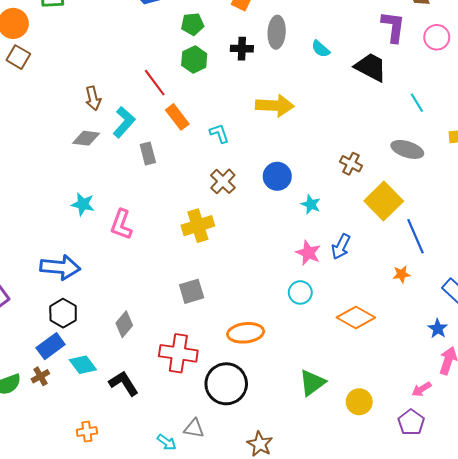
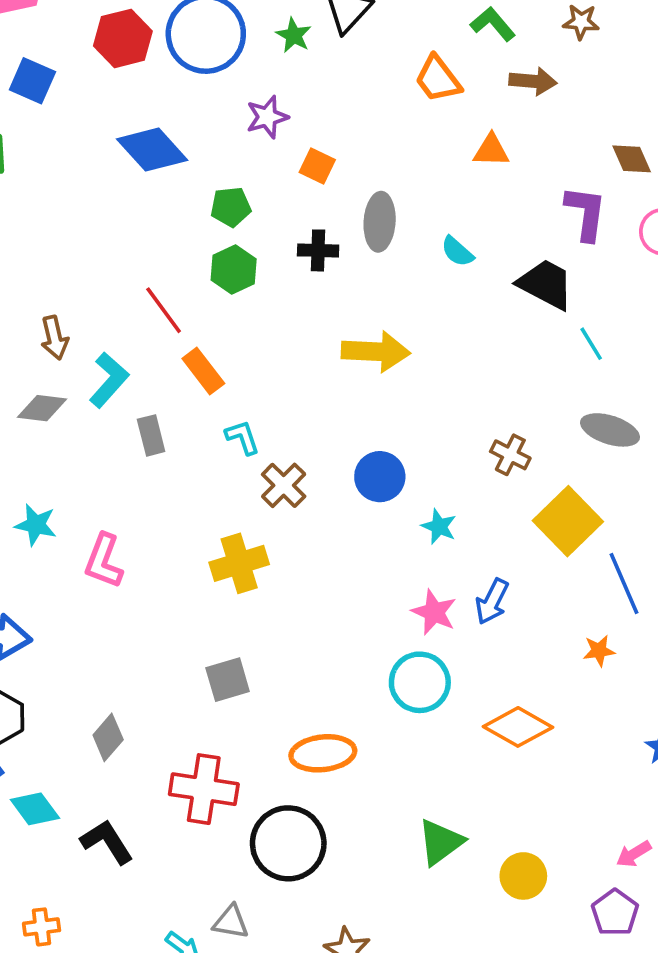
cyan line: (417, 103) -> (591, 344), moved
cyan L-shape: (219, 133) -> (243, 437), moved
cyan circle: (300, 292) -> (420, 682), size x1.4

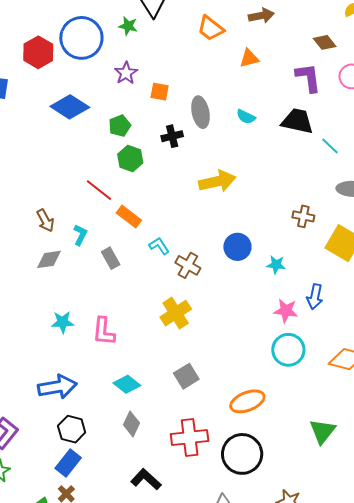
cyan L-shape: (109, 380) -> (80, 235), size x0.7
cyan diamond: (35, 809) -> (127, 384), moved

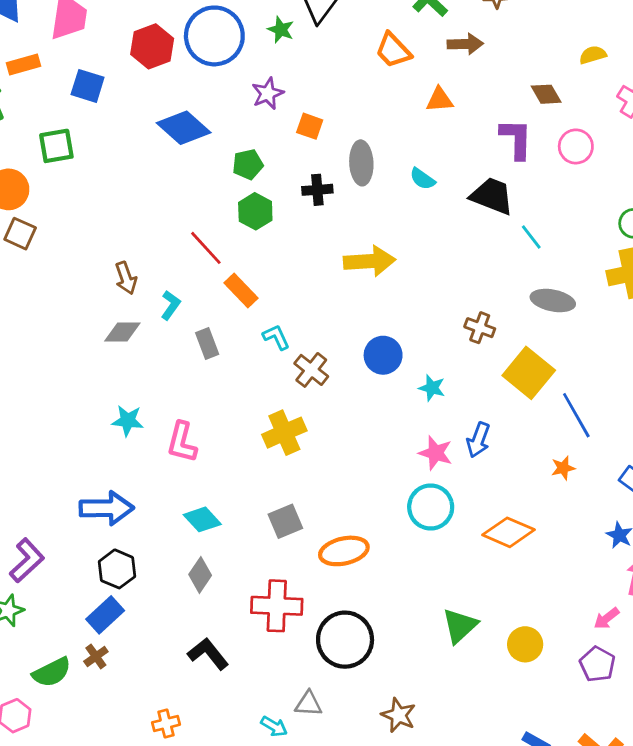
orange ellipse: (247, 401) -> (344, 551), moved

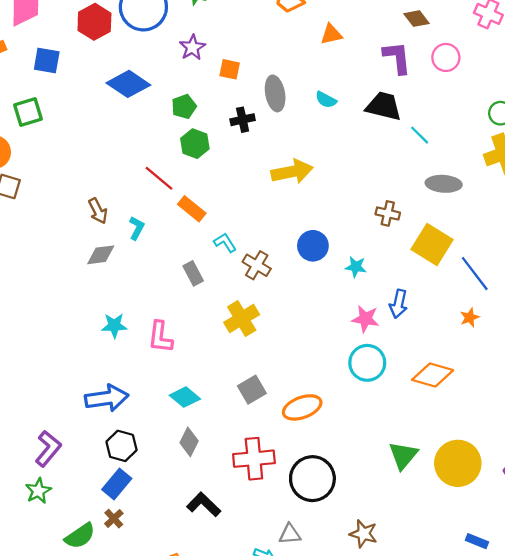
gray rectangle: (207, 344) -> (193, 273), moved
yellow circle: (525, 644) -> (458, 463), size x1.6

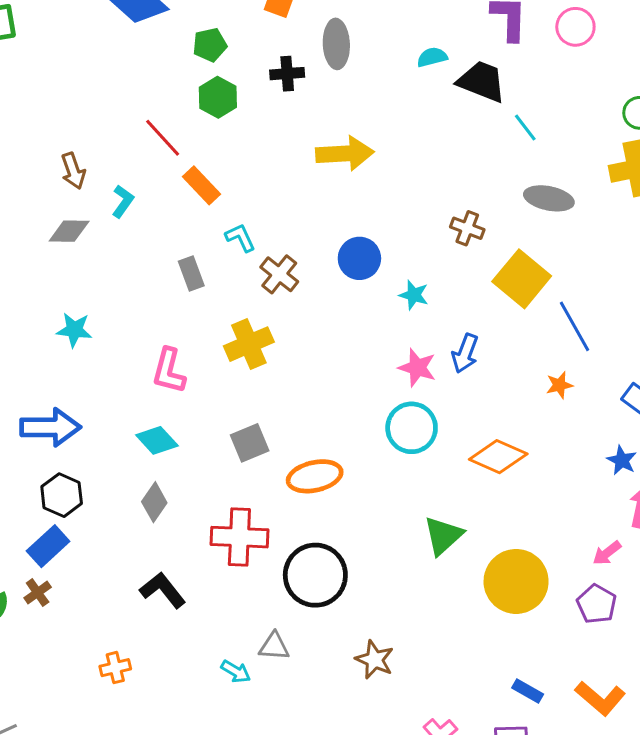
cyan semicircle: (326, 100) -> (432, 57), moved, turned 130
pink L-shape: (160, 337) -> (169, 371), moved
green triangle: (403, 455) -> (443, 536), moved

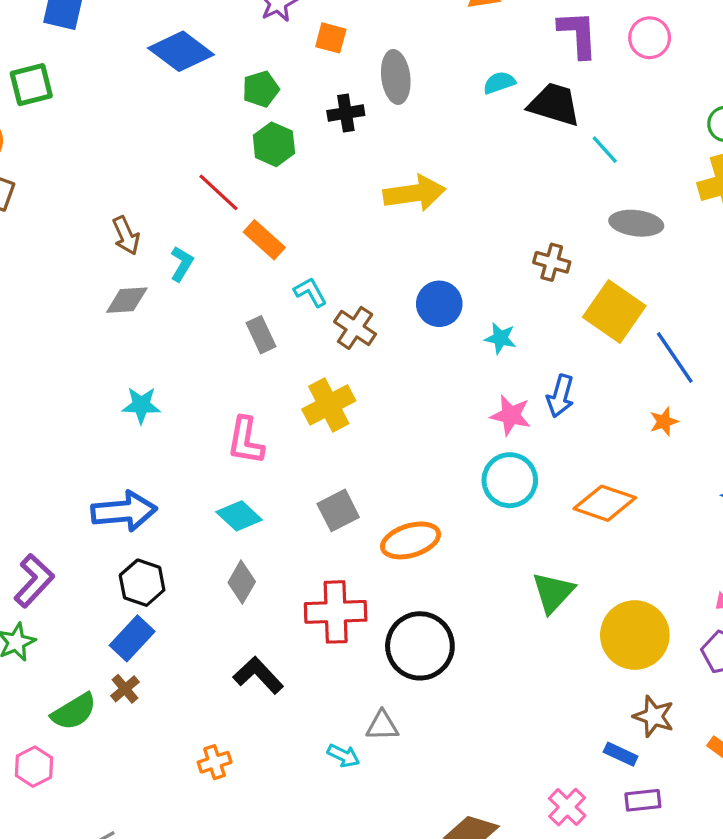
brown star: (375, 660) -> (654, 716), moved
blue rectangle: (528, 691) -> (621, 754), moved

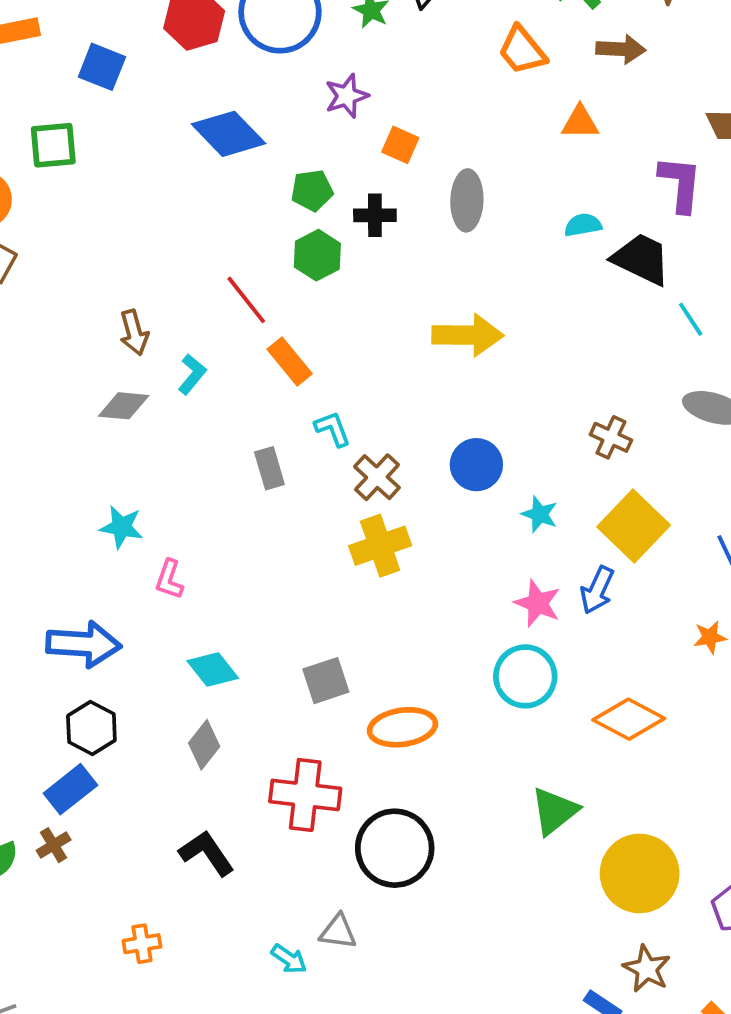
black cross: (346, 113) -> (375, 215), moved
yellow square: (614, 311) -> (634, 526), moved
yellow cross: (329, 405) -> (380, 546), moved
pink L-shape: (246, 441) -> (169, 579), moved, size x0.7

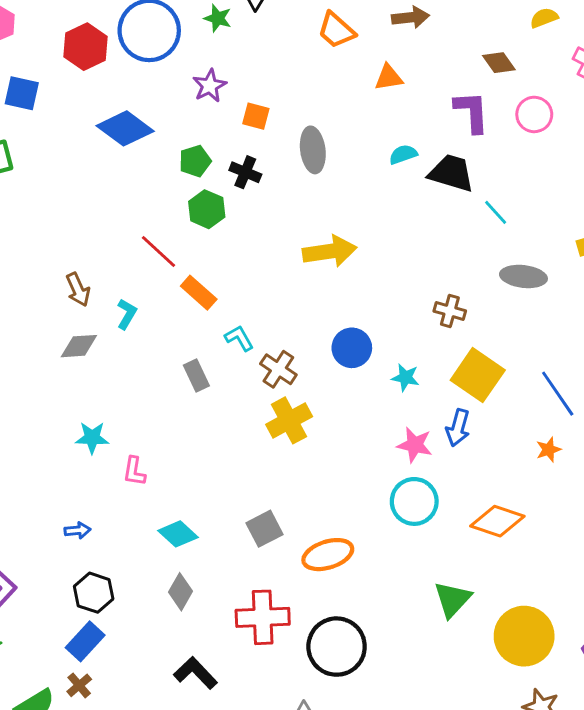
black cross: (375, 215) -> (245, 172), turned 32
blue arrow: (84, 644) -> (78, 530), size x0.5

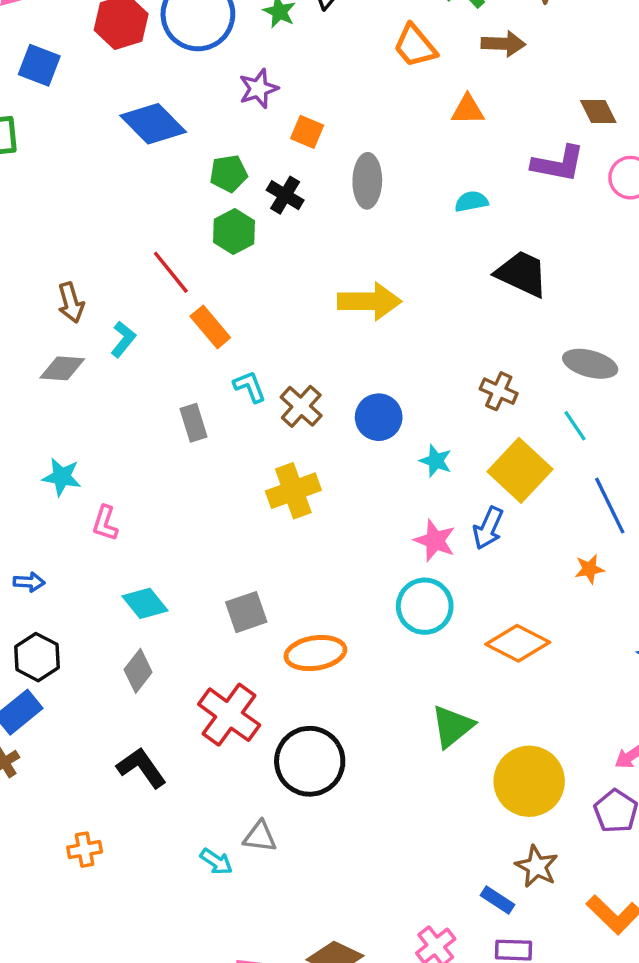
purple L-shape: (472, 112) -> (558, 164), turned 96
black trapezoid: (451, 173) -> (522, 274), moved
cyan line: (496, 212) -> (575, 426), moved
brown cross: (278, 369) -> (301, 406), moved
red cross: (263, 617) -> (229, 715), turned 30

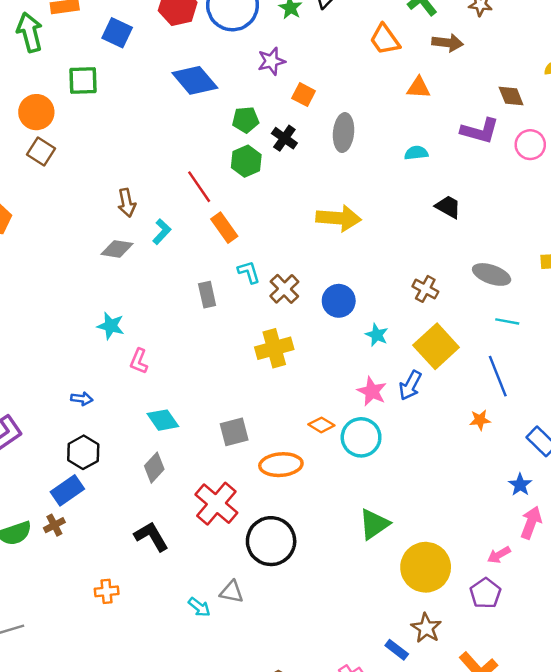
black trapezoid: (522, 274) -> (448, 207), size x0.7
cyan line: (575, 426) -> (507, 321), moved, turned -50
orange diamond: (518, 643) -> (321, 425), moved, size x0.6

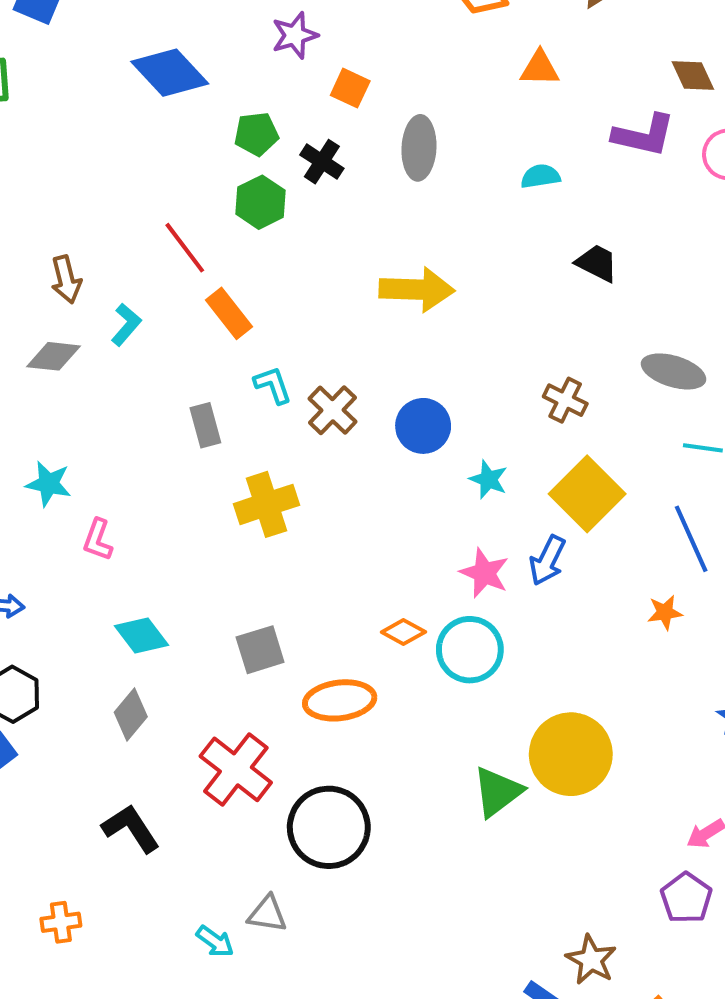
yellow cross: (274, 348) -> (267, 504), moved
yellow circle: (426, 567) -> (571, 754), moved

